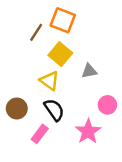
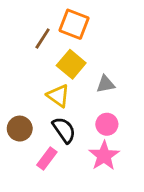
pink circle: (107, 105) -> (107, 124), moved

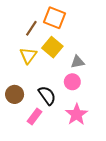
yellow triangle: (58, 96) -> (28, 56), moved, turned 30
pink circle: (107, 124) -> (72, 82), moved

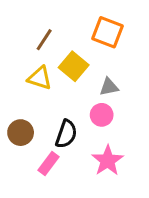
orange square: (54, 18) -> (108, 32), moved
yellow triangle: (28, 56) -> (40, 78), turned -48
black semicircle: (47, 95) -> (66, 134), turned 54

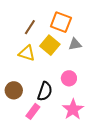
orange square: (108, 32) -> (61, 22), moved
gray triangle: (109, 87) -> (75, 44), moved

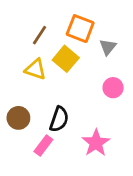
gray triangle: (75, 44) -> (108, 47), moved, turned -40
pink circle: (69, 78) -> (113, 88), moved

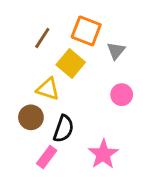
yellow triangle: (35, 69) -> (48, 89), moved
brown circle: (18, 118) -> (31, 117), moved

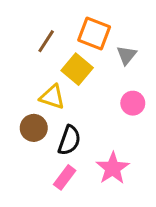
pink rectangle: (47, 157) -> (65, 177), moved

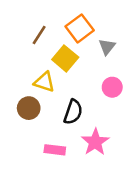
orange square: (94, 33) -> (80, 28), turned 32
black semicircle: (69, 140) -> (73, 112), moved
pink rectangle: (65, 177) -> (55, 150), turned 60

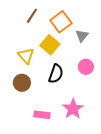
brown line: (39, 35) -> (32, 16), moved
yellow triangle: (44, 82) -> (26, 56), moved, turned 30
black semicircle: (73, 112) -> (56, 74), moved

